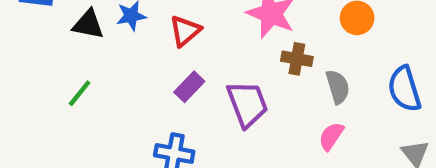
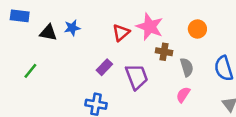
red triangle: (185, 31) -> (121, 33), moved
green line: (80, 93) -> (30, 71), moved

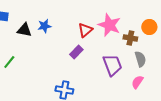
brown cross: (164, 52) -> (130, 38), moved
purple rectangle: (104, 67) -> (76, 52), moved
purple trapezoid: (137, 77) -> (112, 65), moved

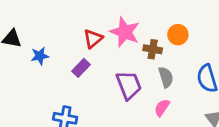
blue star: (44, 26) -> (40, 56), moved

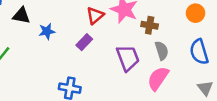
orange circle: (178, 35) -> (195, 13), moved
pink semicircle: (162, 108) -> (158, 78), size x1.5

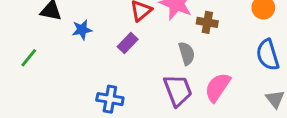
gray semicircle: (162, 51) -> (187, 53), moved
purple trapezoid: (128, 58) -> (178, 90), moved

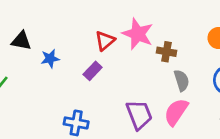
gray semicircle: (187, 53) -> (182, 80), moved

